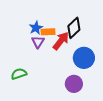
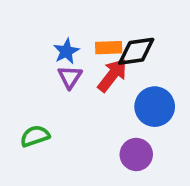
black diamond: (74, 28) -> (136, 51), turned 35
orange rectangle: (48, 32) -> (109, 48), moved

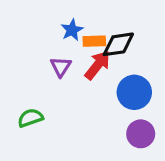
blue star: (66, 51) -> (72, 30), moved
purple circle: (136, 154) -> (141, 134), moved

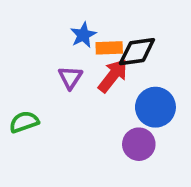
green semicircle: (30, 118) -> (24, 122), moved
purple circle: (141, 134) -> (139, 144), moved

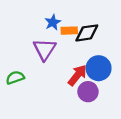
red arrow: (113, 76) -> (77, 75), moved
purple triangle: (70, 78) -> (45, 49), size x1.5

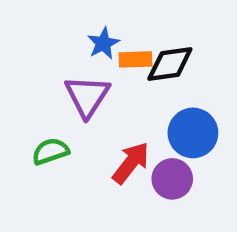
red arrow: (77, 75) -> (131, 163), moved
green semicircle: (15, 78) -> (50, 151), moved

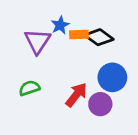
black diamond: (170, 64) -> (99, 37), turned 44
purple triangle: (87, 96) -> (37, 41), moved

